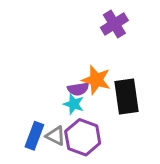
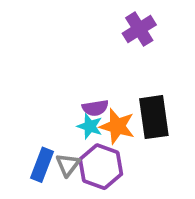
orange star: (96, 80) -> (117, 126), moved
gray triangle: (55, 136) -> (68, 165), turned 40

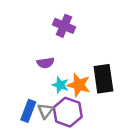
purple cross: (139, 29) -> (64, 26), moved, turned -35
purple semicircle: (95, 108) -> (46, 63), moved

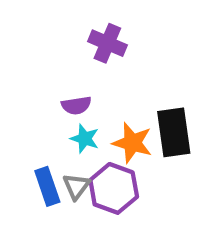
cyan star: (60, 85) -> (85, 139), moved
blue rectangle: (28, 111) -> (47, 186), turned -40

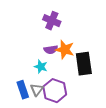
purple semicircle: (76, 105) -> (51, 50), moved
orange star: (132, 143) -> (65, 50), moved

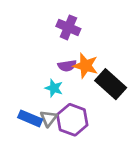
black rectangle: (84, 64) -> (111, 84), turned -40
blue rectangle: (23, 90) -> (30, 118), turned -48

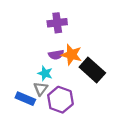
purple cross: (68, 27) -> (57, 23), turned -30
gray triangle: (49, 118) -> (41, 89), moved

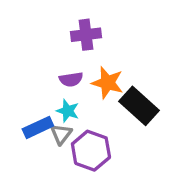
purple semicircle: (56, 55) -> (71, 79), moved
blue rectangle: (25, 99) -> (38, 127), moved, turned -48

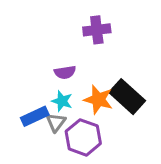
purple cross: (86, 35) -> (97, 30), moved
orange star: (107, 83) -> (98, 100), moved

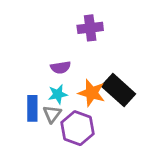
cyan star: (62, 101) -> (58, 94), turned -30
blue rectangle: (35, 116) -> (32, 108), turned -65

